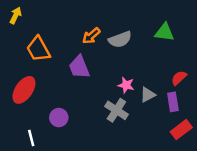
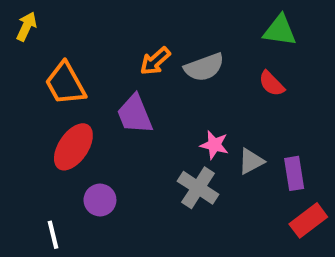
green triangle: (164, 32) -> (280, 30), moved
red semicircle: (179, 78) -> (272, 84), moved, turned -91
red ellipse: (24, 90) -> (73, 147), moved

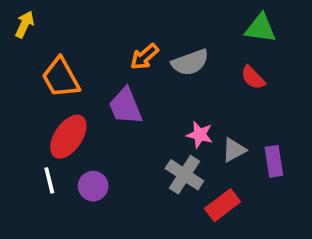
red rectangle: (308, 220) -> (222, 205), moved
white line: (53, 235) -> (49, 180), moved

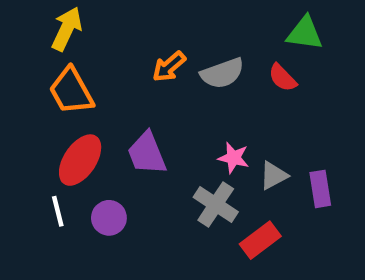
yellow arrow: (25, 24) -> (67, 29), moved, size x1.4
red semicircle: (253, 78) -> (282, 78), moved
purple trapezoid: (125, 106) -> (147, 153), moved

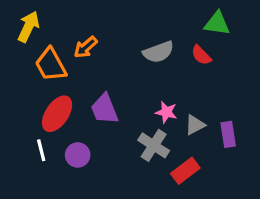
yellow arrow: (67, 29) -> (29, 27), moved
orange arrow: (169, 67) -> (86, 47), moved

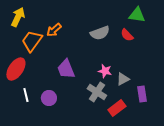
orange trapezoid: (51, 65) -> (32, 41), turned 65
red ellipse: (57, 114) -> (16, 69), moved
purple rectangle: (228, 134) -> (142, 94), moved

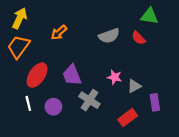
orange trapezoid: (32, 41) -> (19, 47), moved
red ellipse: (16, 69) -> (37, 75), moved
gray cross: (97, 92) -> (89, 100), moved

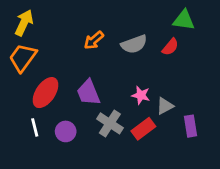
orange arrow: (59, 32) -> (94, 40), moved
red semicircle: (139, 38) -> (170, 47), turned -96
red rectangle: (128, 118) -> (143, 129), moved

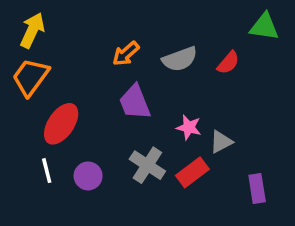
green triangle: (184, 20) -> (264, 27), moved
purple trapezoid: (88, 93) -> (135, 102), moved
purple rectangle: (190, 126) -> (257, 189), moved

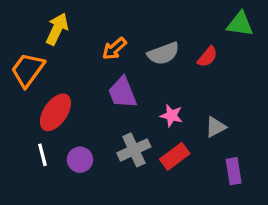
yellow arrow: (32, 30) -> (57, 29), moved
gray triangle: (221, 142) -> (216, 127), moved
gray cross: (147, 165) -> (134, 150), turned 32

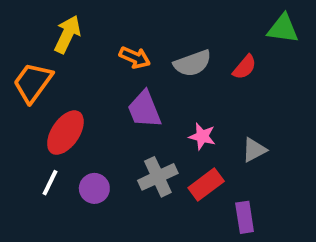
orange arrow: (114, 49) -> (135, 57), turned -115
white line: (42, 155) -> (50, 183), turned 40
purple rectangle: (234, 171) -> (245, 217), moved

